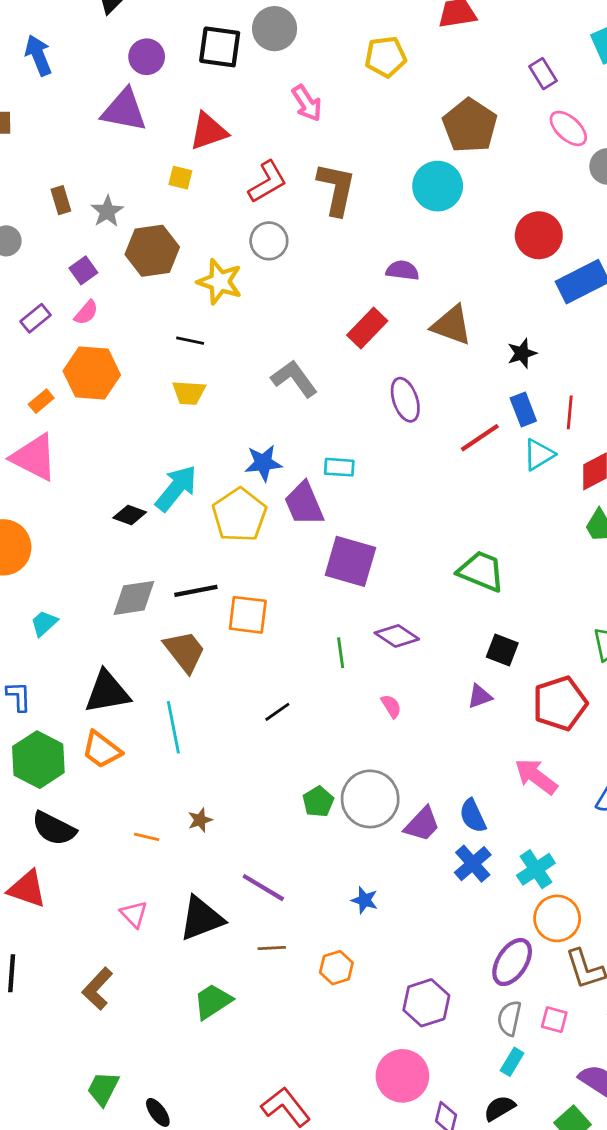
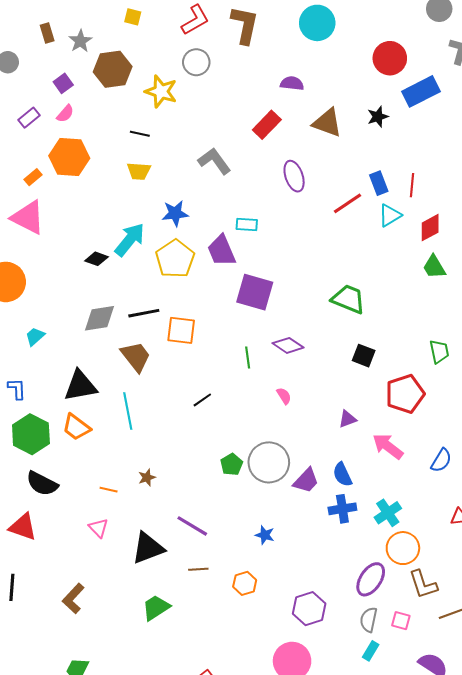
black star: (522, 353) -> (378, 117), moved
blue star: (263, 463) -> (175, 213), moved
purple triangle: (480, 696) -> (347, 419), moved
blue cross: (473, 864) -> (342, 509), turned 32
pink triangle: (134, 914) -> (98, 528), moved

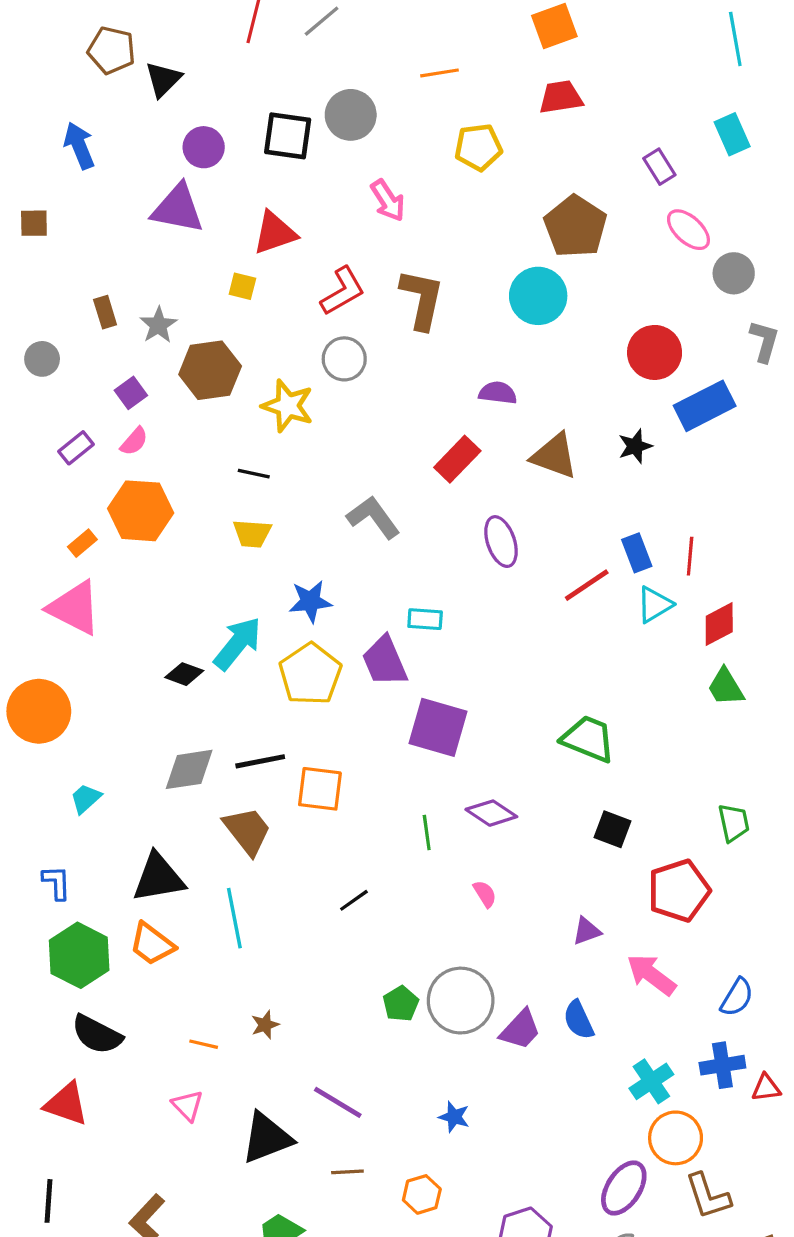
blue cross: (342, 509) -> (722, 1065), moved

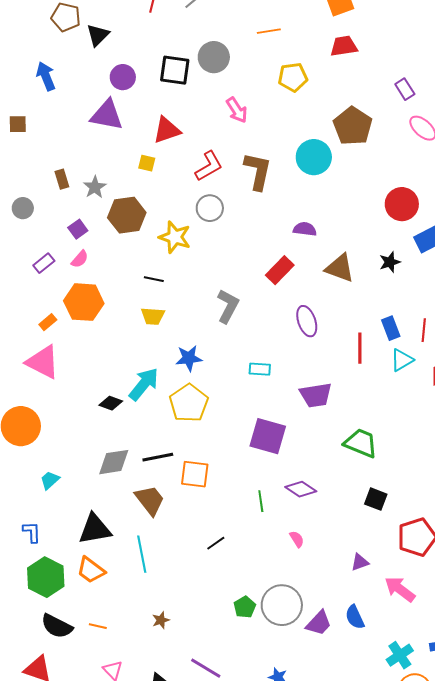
cyan circle: (538, 296) -> (314, 157), moved
gray L-shape: (373, 517) -> (228, 306), turned 64
red line: (587, 585) -> (360, 348), turned -56
purple trapezoid: (385, 661) -> (316, 395), moved, turned -76
orange line: (204, 1044) -> (98, 626), moved

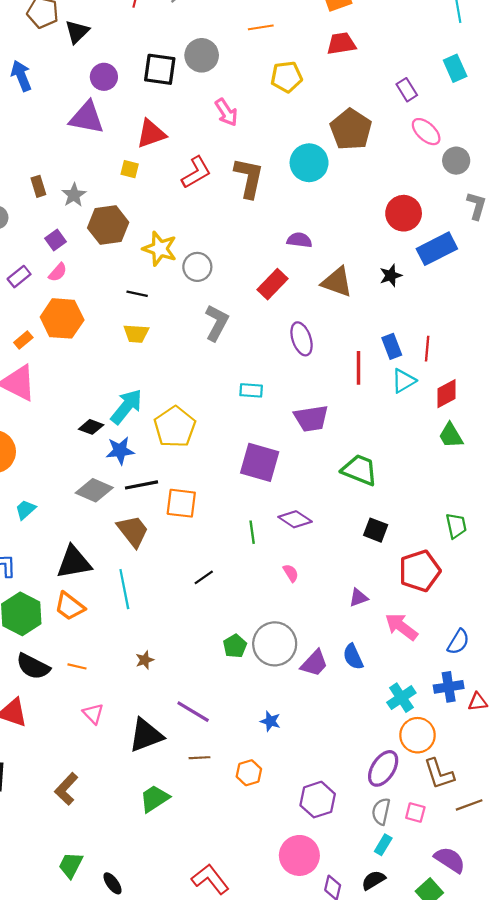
gray circle: (210, 208) -> (197, 267), moved
blue star: (189, 358) -> (120, 451), moved
gray diamond: (114, 462) -> (94, 490), turned 32

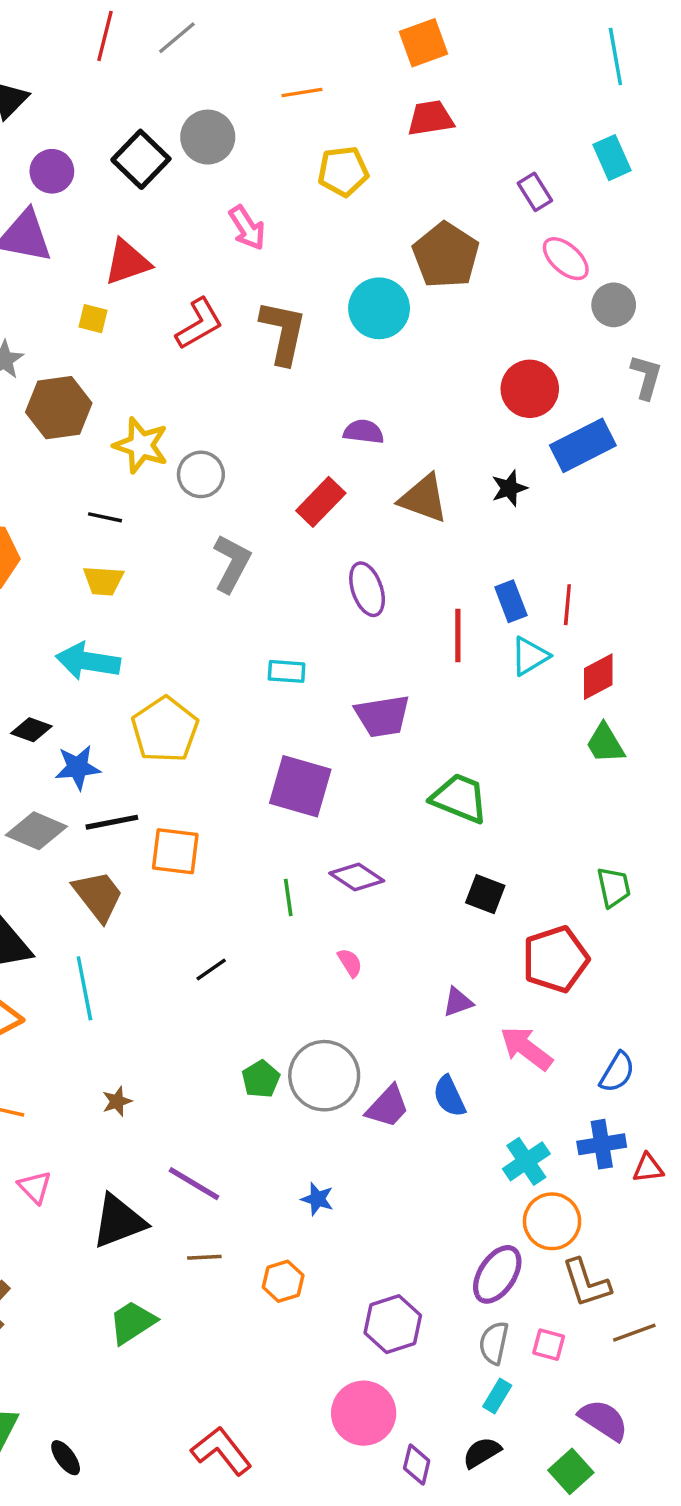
black square: (160, 69) -> (141, 159), turned 36
cyan arrow: (126, 407) -> (88, 661), moved, turned -120

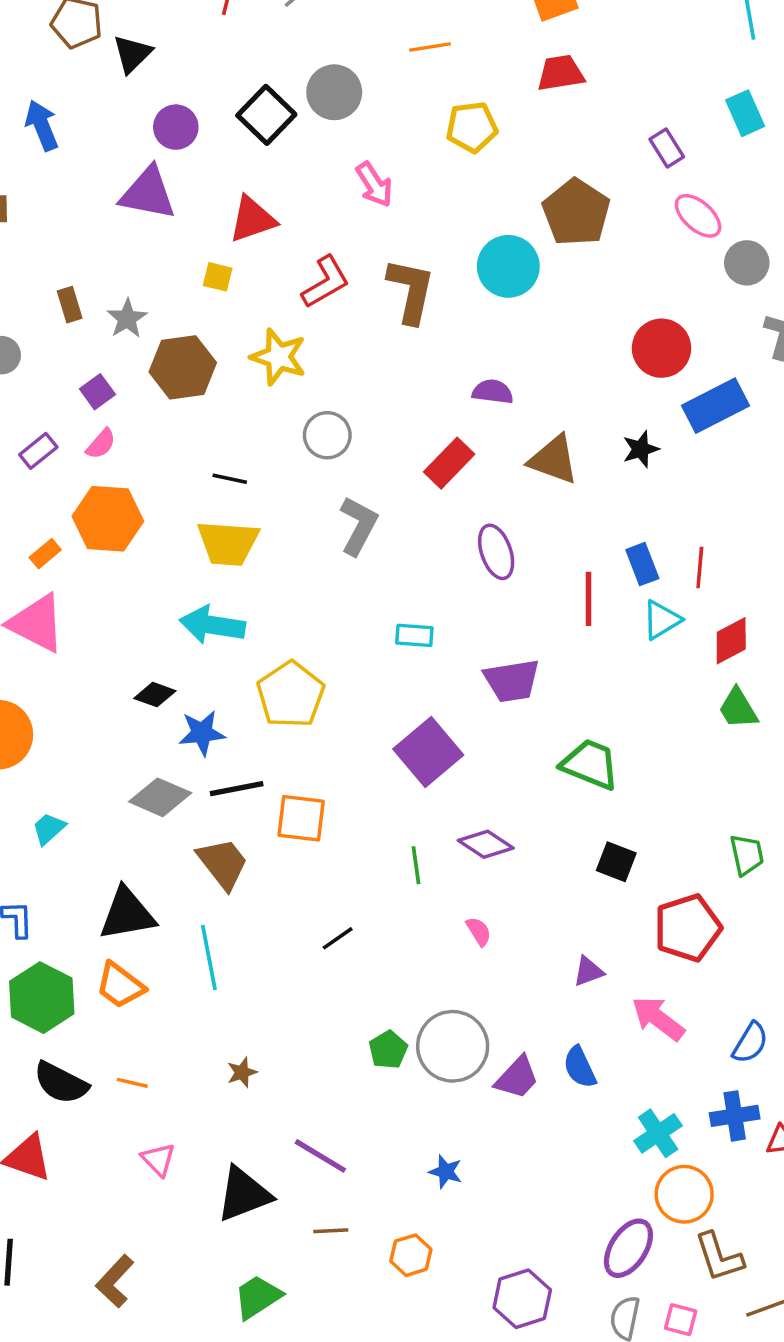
yellow star: (141, 445) -> (279, 357), moved
yellow trapezoid: (103, 581) -> (228, 543), size x1.5
purple square: (300, 786) -> (428, 752), turned 34

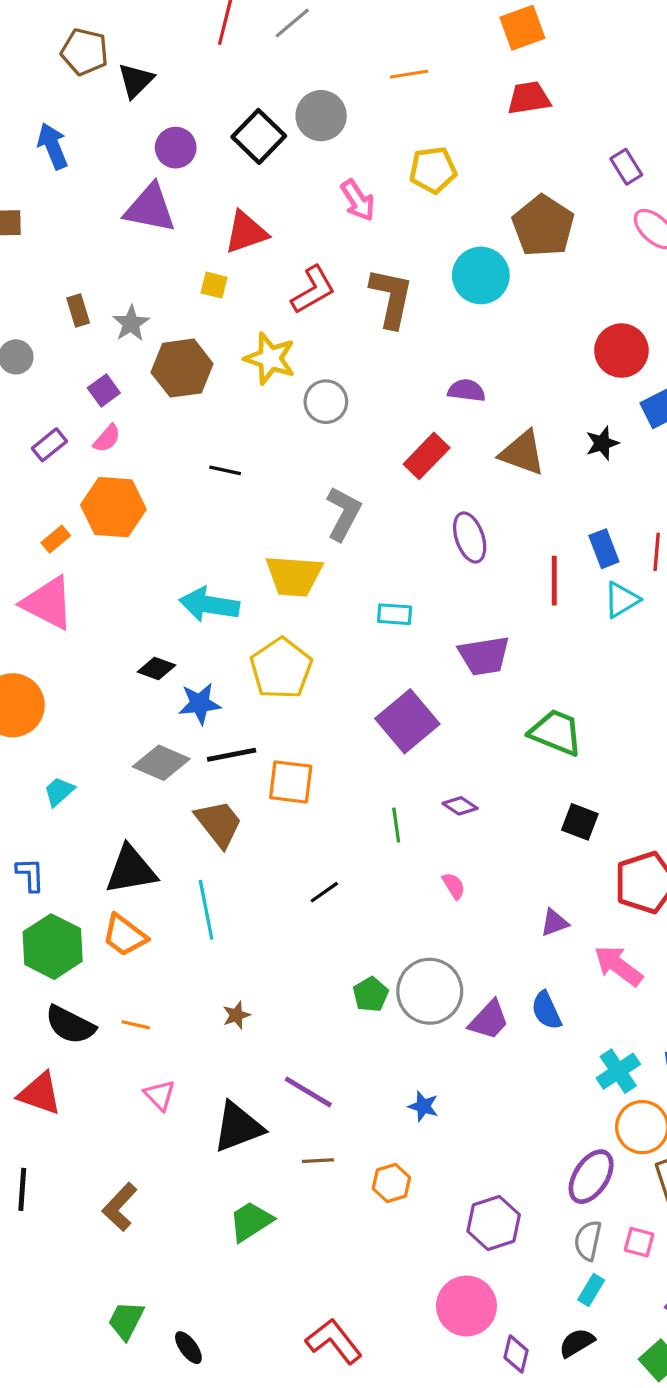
yellow pentagon: (472, 127) -> (433, 170), moved
gray circle: (327, 435) -> (326, 402), moved
yellow trapezoid: (228, 543) -> (294, 576), moved
purple diamond: (486, 844) -> (460, 806), size x0.7

